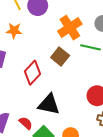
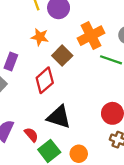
orange star: (14, 31) -> (40, 37), moved
brown square: (60, 56) -> (62, 56), moved

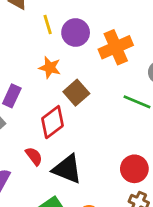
orange cross: (91, 36) -> (116, 47), moved
red semicircle: (31, 135) -> (34, 156), moved

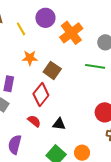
purple circle: (76, 33) -> (45, 18), moved
black triangle: (67, 169) -> (59, 124), size x0.6

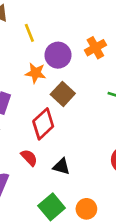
purple circle: (45, 18) -> (58, 55), moved
orange cross: (71, 33) -> (95, 48), size x0.7

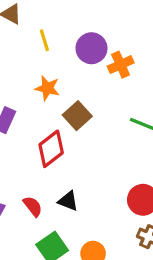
purple circle: (58, 55) -> (91, 48), moved
red semicircle: (29, 158) -> (33, 206), moved

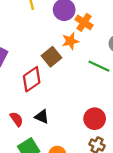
orange cross: (121, 65) -> (84, 22), turned -36
orange star: (47, 88) -> (70, 41), moved, turned -30

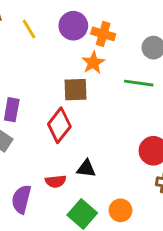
brown square: (51, 57) -> (75, 90), turned -36
red semicircle: (17, 119) -> (56, 181), turned 136

